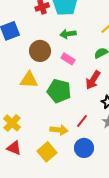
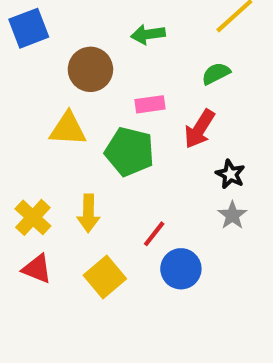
pink rectangle: (68, 59) -> (150, 104), moved, turned -40
red line: (82, 121) -> (154, 234), moved
yellow arrow: (59, 130) -> (88, 213), moved, turned 84

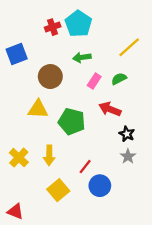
pink rectangle: (150, 104) -> (94, 81), moved, turned -49
red arrow: (199, 129) -> (110, 109), turned 80
red triangle: (37, 269) -> (15, 212), moved

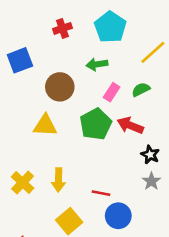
cyan pentagon: (78, 24) -> (110, 27), moved
green pentagon: (72, 122) -> (96, 124), moved, turned 30
red line: (85, 167) -> (101, 193), turned 63

